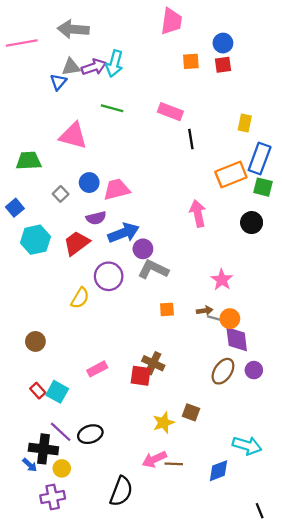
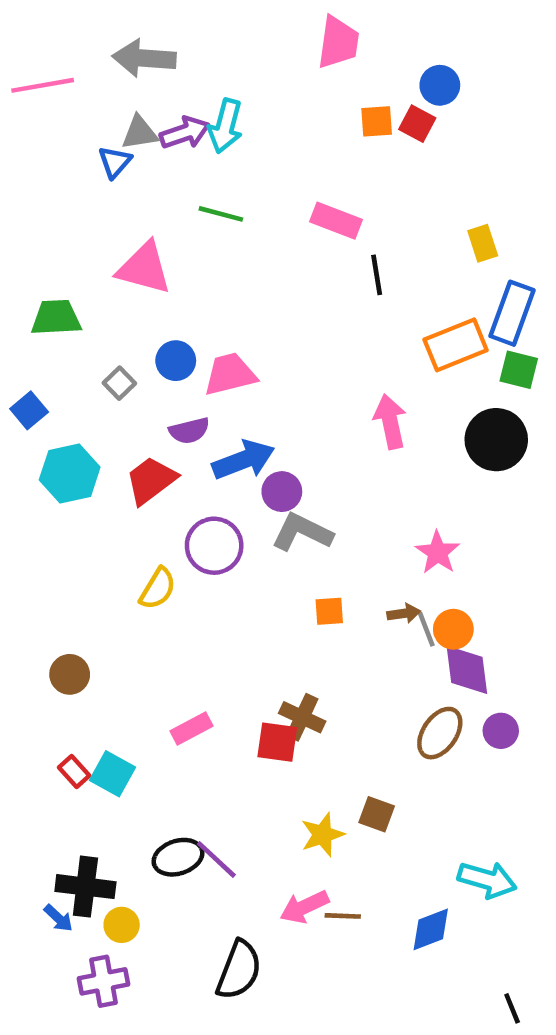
red square: (223, 65) -> (417, 124), moved, turned 36
yellow rectangle: (245, 123) -> (483, 243), turned -30
black circle: (252, 223) -> (496, 440), size x1.4
gray line: (216, 319) -> (426, 629), turned 54
purple line: (61, 432) -> (216, 859), moved

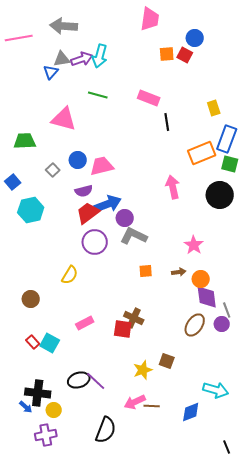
red trapezoid: (151, 480) -> (88, 213), moved
yellow semicircle: (158, 589) -> (70, 275), moved
gray line: (426, 629) -> (227, 310), moved

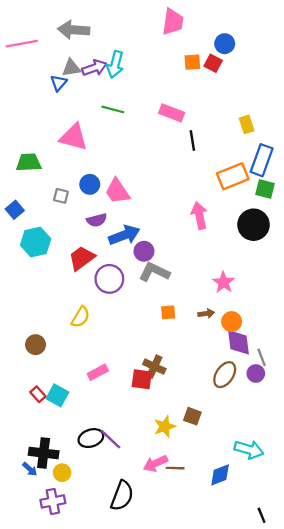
pink trapezoid: (102, 166) -> (117, 191), turned -110
gray square: (53, 170) -> (61, 196), turned -32
red trapezoid: (88, 213) -> (82, 258), moved

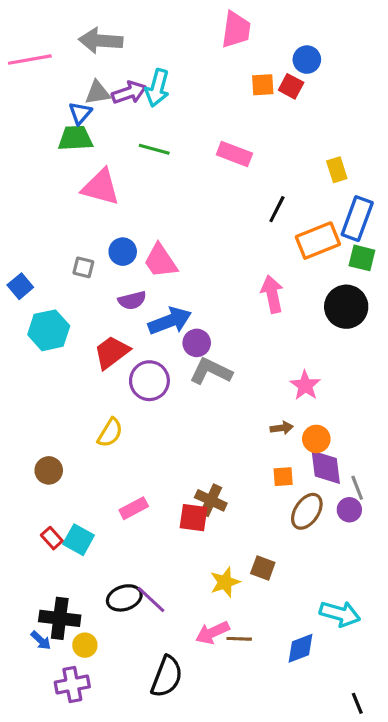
black line: (192, 141) -> (277, 209), moved, turned 36
green trapezoid: (29, 162) -> (75, 138), moved
orange square: (168, 312) -> (283, 477), moved

